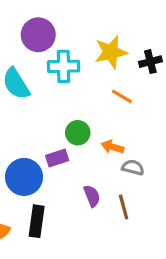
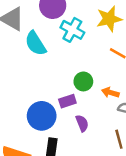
cyan cross: (63, 66) -> (72, 30), turned 30
purple semicircle: (92, 196) -> (82, 123), moved

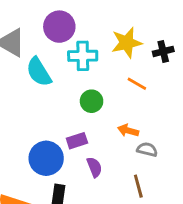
cyan cross: (72, 30) -> (83, 56), turned -30
green circle: (83, 81) -> (92, 101), moved

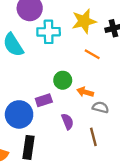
green circle: (92, 101) -> (63, 80), moved
purple semicircle: (94, 167) -> (67, 122), moved

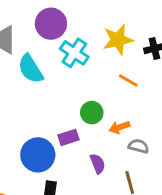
cyan cross: (49, 32) -> (74, 53), turned 35
orange arrow: (85, 92) -> (119, 127), turned -35

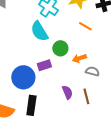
cyan semicircle: (31, 69) -> (39, 31), moved
purple semicircle: (98, 164) -> (67, 92), moved

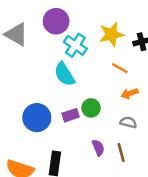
green circle: (60, 48) -> (91, 108), moved
orange arrow: (79, 58) -> (130, 93), moved
blue circle: (23, 77) -> (37, 118), moved

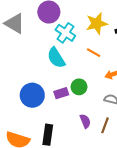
orange line: (120, 68) -> (94, 53), moved
brown line: (121, 153) -> (105, 125), turned 35

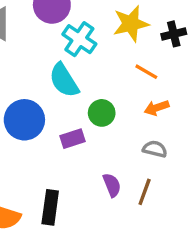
orange line: (94, 53) -> (146, 72), moved
green circle: (79, 87) -> (102, 113), moved
blue circle: (32, 95) -> (24, 120), moved

